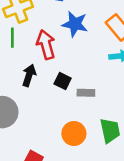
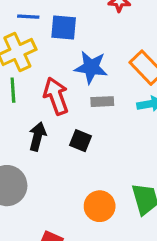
gray rectangle: (86, 93) -> (102, 102), moved

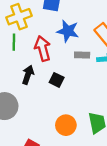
gray rectangle: (102, 102) -> (82, 55), moved

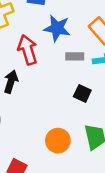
black square: (57, 80) -> (82, 93), moved

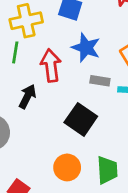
black square: (82, 93) -> (81, 119), moved, size x1.6

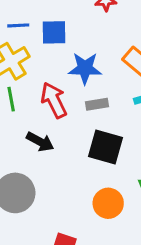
gray rectangle: (100, 81) -> (97, 104), moved
black arrow: (27, 96) -> (40, 142), turned 110

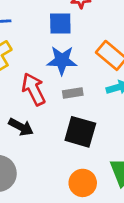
blue square: (54, 32) -> (60, 23), moved

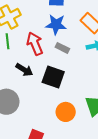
gray rectangle: (73, 93) -> (62, 48), turned 32
black square: (80, 132) -> (53, 77), moved

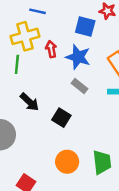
red arrow: (35, 44) -> (51, 49), moved, size x0.6
black square: (53, 77) -> (61, 118), size x0.7

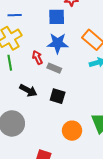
red arrow: (51, 49) -> (37, 57), moved
gray rectangle: (79, 86) -> (54, 68), moved

